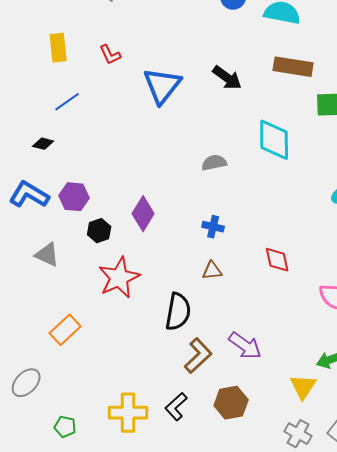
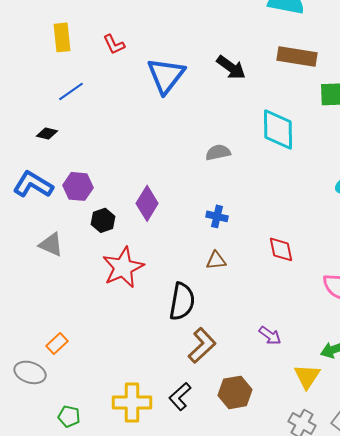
orange rectangle: (65, 330) -> (57, 343), moved, size x0.7
purple arrow: (245, 346) -> (270, 335), moved, size x0.7
gray ellipse: (26, 383) -> (30, 372), turned 64

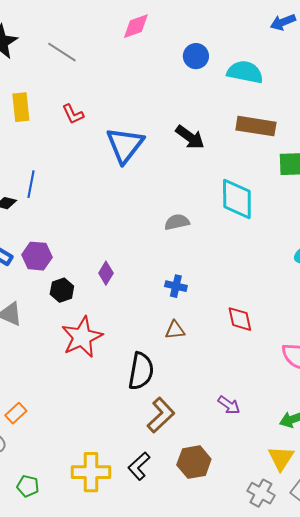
blue line: (71, 91) -> (31, 184), moved, turned -44
purple diamond: (147, 203) -> (106, 273), size x0.7
yellow triangle: (307, 376) -> (281, 458), moved

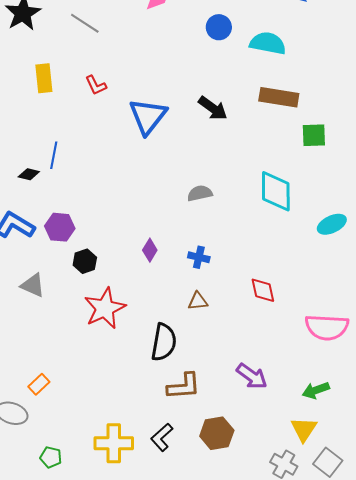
cyan diamond: (237, 199) -> (276, 191), moved
purple diamond: (106, 273) -> (150, 250), moved
purple arrow: (229, 405) -> (252, 376), size x1.4
brown L-shape: (161, 415) -> (184, 386), turned 39

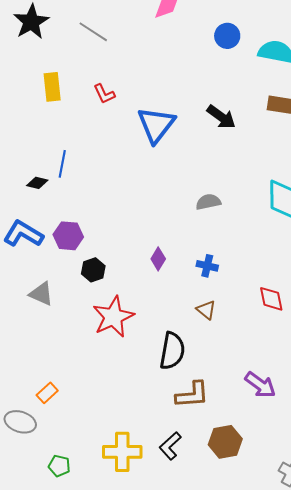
brown triangle: (198, 301) -> (206, 310), turned 45

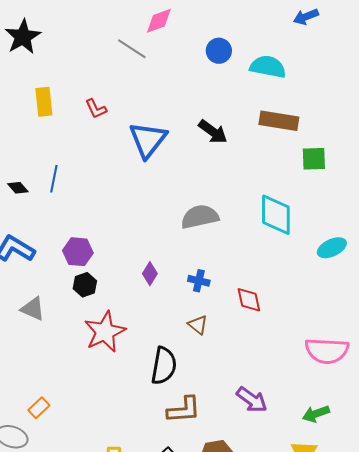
gray line: (93, 32) -> (132, 49), moved
black diamond: (37, 183) -> (18, 188), moved, turned 35
gray semicircle: (208, 202) -> (200, 217), size x1.5
purple hexagon: (68, 236) -> (78, 252), moved
red diamond: (271, 299) -> (249, 300), moved

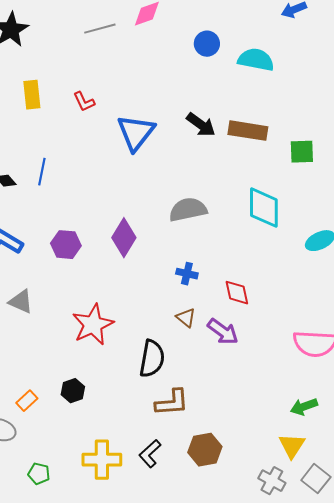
gray line: (132, 49) -> (100, 29), moved, turned -48
brown rectangle: (279, 121) -> (248, 131), moved
purple diamond: (150, 274) -> (124, 238), moved, size x1.6
black hexagon: (85, 285) -> (73, 391), moved
purple arrow: (252, 400) -> (223, 332), moved

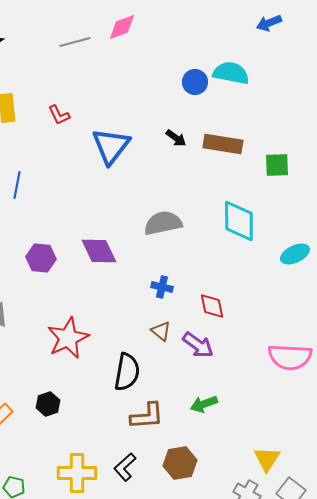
blue circle: (207, 44) -> (195, 82), moved
black arrow: (201, 125) -> (176, 138), size x0.7
purple diamond: (124, 238) -> (99, 251), turned -57
green arrow: (304, 407) -> (204, 404), moved

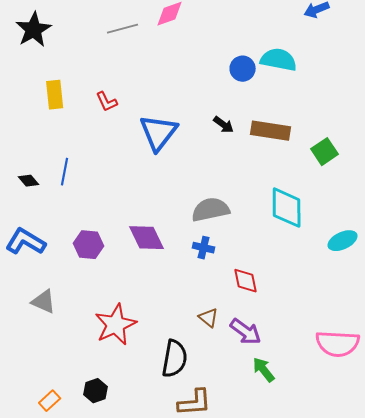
green square: (277, 165) -> (325, 152), turned -32
blue cross: (162, 287) -> (204, 248), moved
red diamond: (212, 306) -> (246, 281), moved
green arrow: (204, 404) -> (264, 370), moved, turned 72

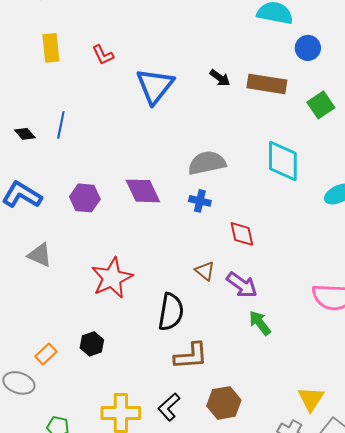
blue circle: (243, 69) -> (308, 48), moved

